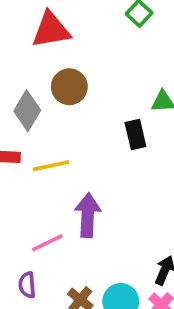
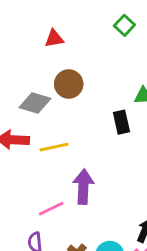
red triangle: (51, 30) -> (54, 39), size x0.6
gray diamond: (27, 111) -> (35, 103), turned 76

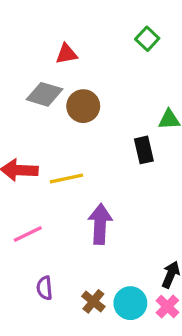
gray diamond: (35, 103) -> (44, 94), moved
pink line: (51, 209) -> (28, 234), moved

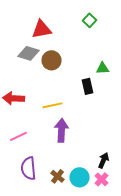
red triangle: (66, 54) -> (42, 29), size x1.5
yellow line: (66, 179) -> (52, 105), moved
purple semicircle: (44, 288) -> (28, 168), size x1.6

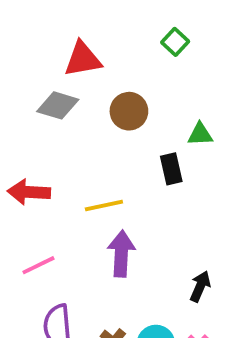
brown circle: (52, 60) -> (129, 111), moved
black arrow: (104, 160) -> (200, 286), moved

